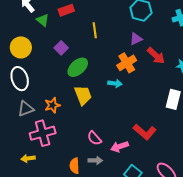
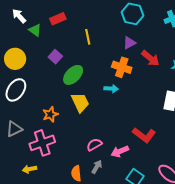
orange cross: (127, 63) -> (122, 67), turned -36
white ellipse: (20, 79) -> (16, 90), turned 55
gray triangle: (26, 109) -> (14, 129), moved
pink semicircle: (94, 138) -> (94, 145), turned 105
gray arrow: (95, 160) -> (97, 167), turned -56

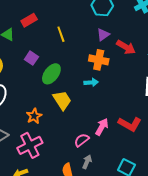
pink arrow: (120, 151) -> (102, 127), moved, turned 150

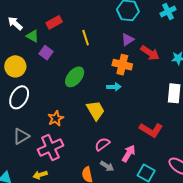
purple square: (31, 58) -> (46, 53), moved
yellow trapezoid: (62, 100) -> (95, 110), moved
pink arrow: (102, 127) -> (129, 154), moved
gray arrow: (87, 162) -> (107, 166), turned 96

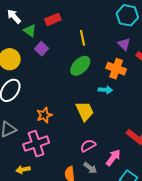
purple triangle: (128, 39) -> (124, 44), turned -48
green ellipse: (75, 77) -> (80, 66), moved

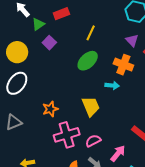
green triangle: (30, 31) -> (38, 24), turned 48
yellow line: (82, 38) -> (91, 33), turned 35
pink cross: (36, 144) -> (67, 135), moved

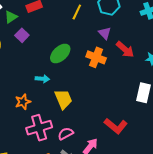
yellow line: (91, 33) -> (77, 12), moved
cyan arrow: (112, 85) -> (42, 79), moved

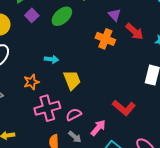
green ellipse: (60, 54) -> (62, 16), moved

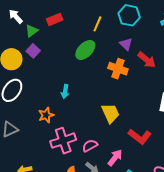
purple square: (32, 15) -> (33, 51), moved
green ellipse: (62, 16) -> (85, 50), moved
cyan arrow: (51, 59) -> (65, 92), turned 96
yellow trapezoid: (72, 80) -> (110, 113), moved

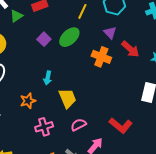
purple square: (33, 51) -> (44, 39), moved
yellow trapezoid: (110, 113) -> (67, 98), moved
pink cross: (63, 141) -> (44, 127), size x0.7
pink semicircle: (90, 146) -> (79, 125), moved

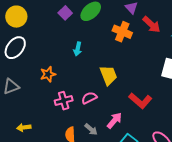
cyan arrow: (48, 78) -> (78, 49), moved
yellow trapezoid: (67, 98) -> (108, 75), moved
pink semicircle: (79, 125) -> (89, 98), moved

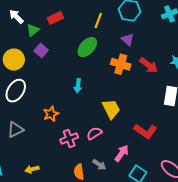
purple square: (65, 13) -> (41, 50), moved
red arrow: (151, 24) -> (149, 65), moved

